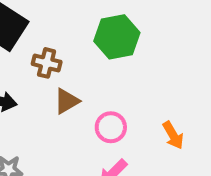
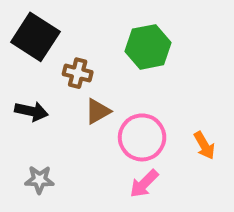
pink circle: (111, 127) -> (142, 137), size x1.5

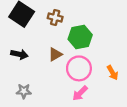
green hexagon: (148, 47) -> (80, 37), moved
brown cross: (78, 73) -> (55, 18), moved

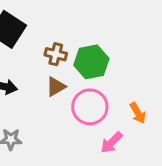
brown cross: (55, 18) -> (56, 54), moved
pink arrow: (80, 93) -> (111, 142), moved

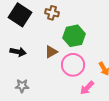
brown cross: (56, 54) -> (52, 13), moved

